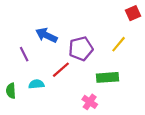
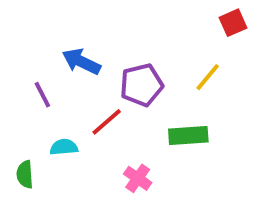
green semicircle: (11, 91) -> (25, 174), moved
pink cross: (90, 102) -> (138, 178), moved

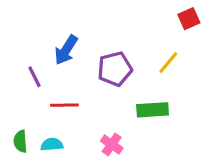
blue arrow: (81, 62) -> (66, 50), turned -84
red line: (107, 122) -> (64, 105), moved, turned 40
cyan semicircle: (64, 147) -> (52, 144), moved

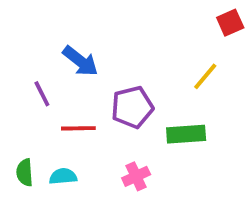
blue arrow: (66, 50) -> (80, 61), turned -84
purple pentagon: (115, 69) -> (132, 107), moved
pink cross: (112, 144) -> (136, 176), turned 30

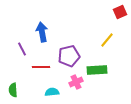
blue arrow: (80, 61) -> (42, 32), turned -138
cyan semicircle: (63, 176) -> (52, 92), moved
pink cross: (136, 176) -> (76, 82), moved

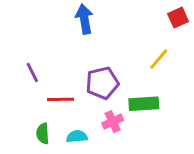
blue arrow: (42, 32) -> (84, 19), moved
green semicircle: (13, 90) -> (43, 134), moved

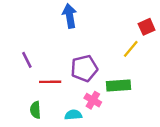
red square: (178, 18) -> (147, 27), moved
pink cross: (113, 122) -> (93, 100), turned -35
cyan semicircle: (77, 136) -> (73, 115), moved

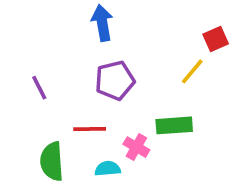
purple pentagon: (84, 68) -> (115, 80), moved
red line: (50, 82) -> (90, 129), moved
green semicircle: (35, 110) -> (52, 161), size x1.5

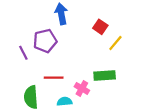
red square: (216, 39) -> (100, 27), moved, turned -32
purple pentagon: (115, 80) -> (45, 41), moved

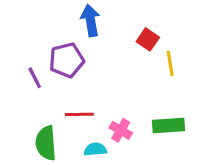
yellow line: (115, 43) -> (170, 63), turned -49
green rectangle: (105, 75) -> (169, 126), moved

